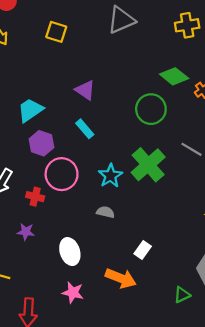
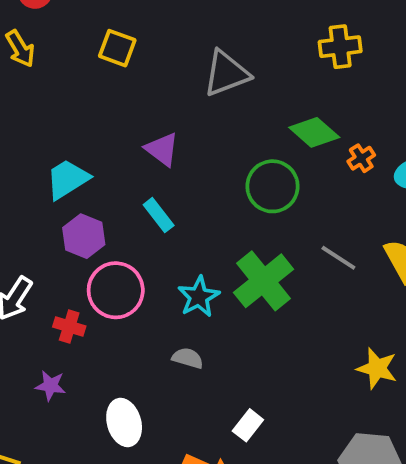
gray triangle: (121, 20) -> (226, 73), moved

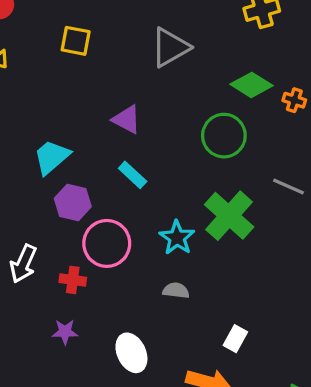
orange cross: (361, 158) -> (294, 100), turned -30

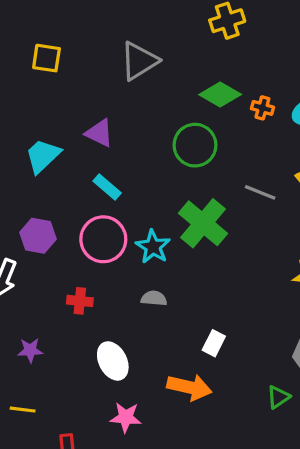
cyan trapezoid: (52, 157) -> (43, 156), moved
purple hexagon: (73, 203) -> (38, 236), moved
pink circle: (107, 243) -> (103, 239), moved
red cross: (73, 280) -> (80, 301), moved
purple star: (65, 332) -> (30, 350), moved

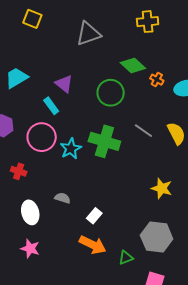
purple triangle: (99, 133) -> (64, 84), moved
green cross: (203, 223) -> (104, 141), turned -36
gray semicircle: (154, 298) -> (63, 198), moved
orange arrow: (189, 387) -> (93, 245), moved

